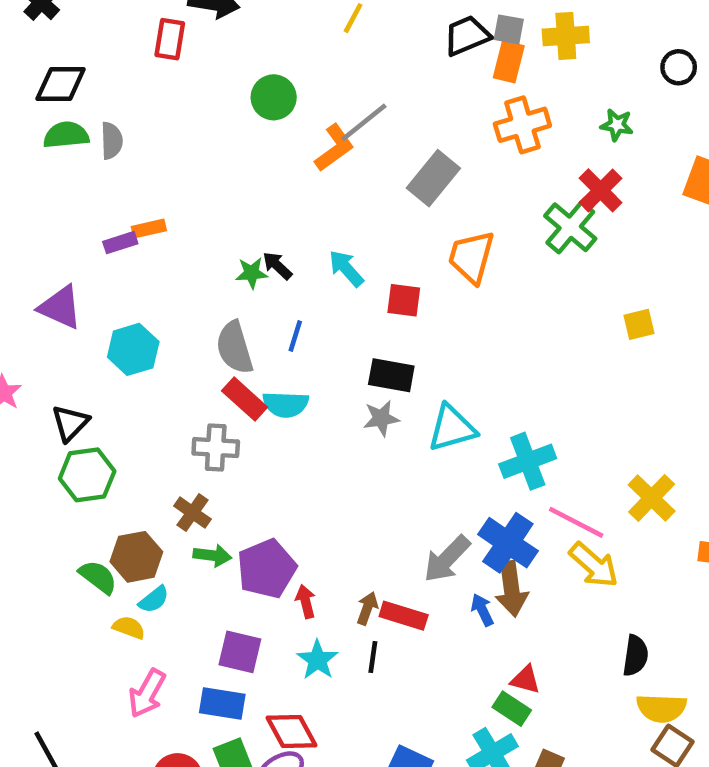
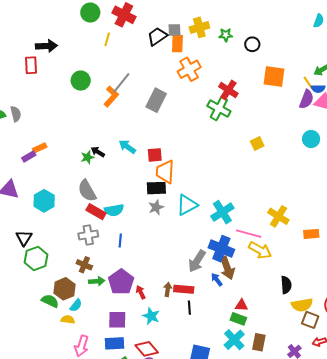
black circle: (679, 67) -> (252, 44), moved
green star: (617, 125) -> (226, 35), moved
orange trapezoid: (471, 257) -> (165, 172), moved
blue line: (295, 336) -> (120, 241), moved
black line: (373, 657) -> (189, 308), moved

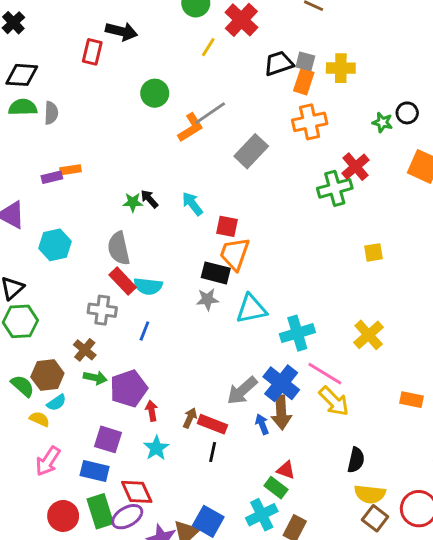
green star: (226, 35) -> (382, 122), moved
green cross: (219, 109) -> (335, 188), turned 30
yellow cross: (278, 216) -> (369, 335), moved

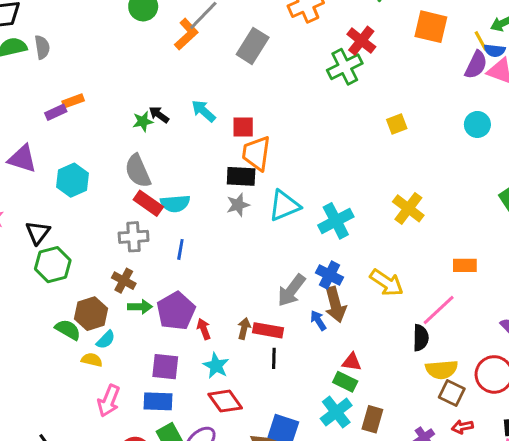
pink line: (325, 374) -> (439, 310), moved, turned -63
blue cross: (281, 383) -> (329, 275), size x0.7
red diamond: (137, 492) -> (225, 401), moved

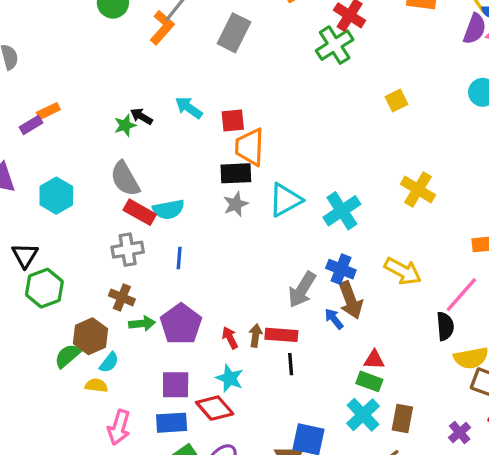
red arrow: (204, 329) -> (230, 338), moved
green semicircle: (68, 330) -> (68, 356), turned -65
red diamond: (225, 401) -> (215, 408), moved

